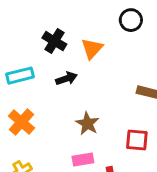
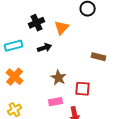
black cross: (54, 41) -> (37, 23), turned 35
red square: (137, 140) -> (83, 89), moved

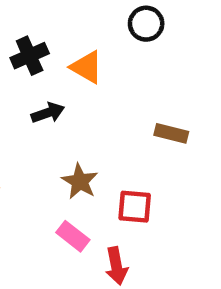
orange triangle: (62, 28) -> (87, 67), turned -42
pink rectangle: (56, 102) -> (73, 236), turned 48

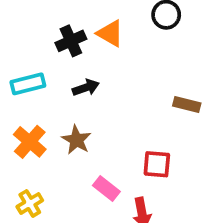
orange triangle: (87, 67) -> (110, 33), moved
brown star: (80, 181) -> (76, 140), moved

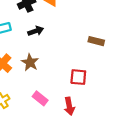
pink rectangle: (106, 189) -> (40, 98), moved

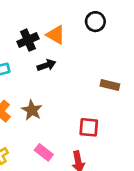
black arrow: (36, 31) -> (46, 65), moved

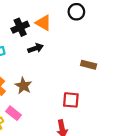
pink rectangle: (44, 152) -> (14, 113), moved

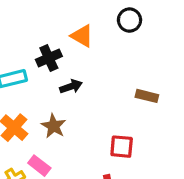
black cross: (20, 27) -> (49, 58), moved
black arrow: (36, 48) -> (71, 86), moved

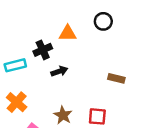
orange triangle: (82, 36) -> (68, 33), turned -30
brown star: (54, 126) -> (63, 115), moved

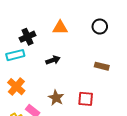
black circle: (103, 21) -> (100, 27), moved
black cross: (43, 50) -> (27, 37), moved

